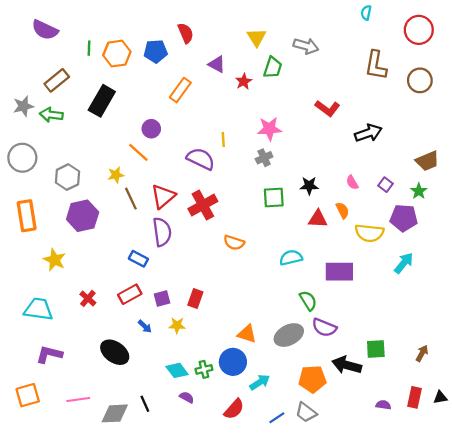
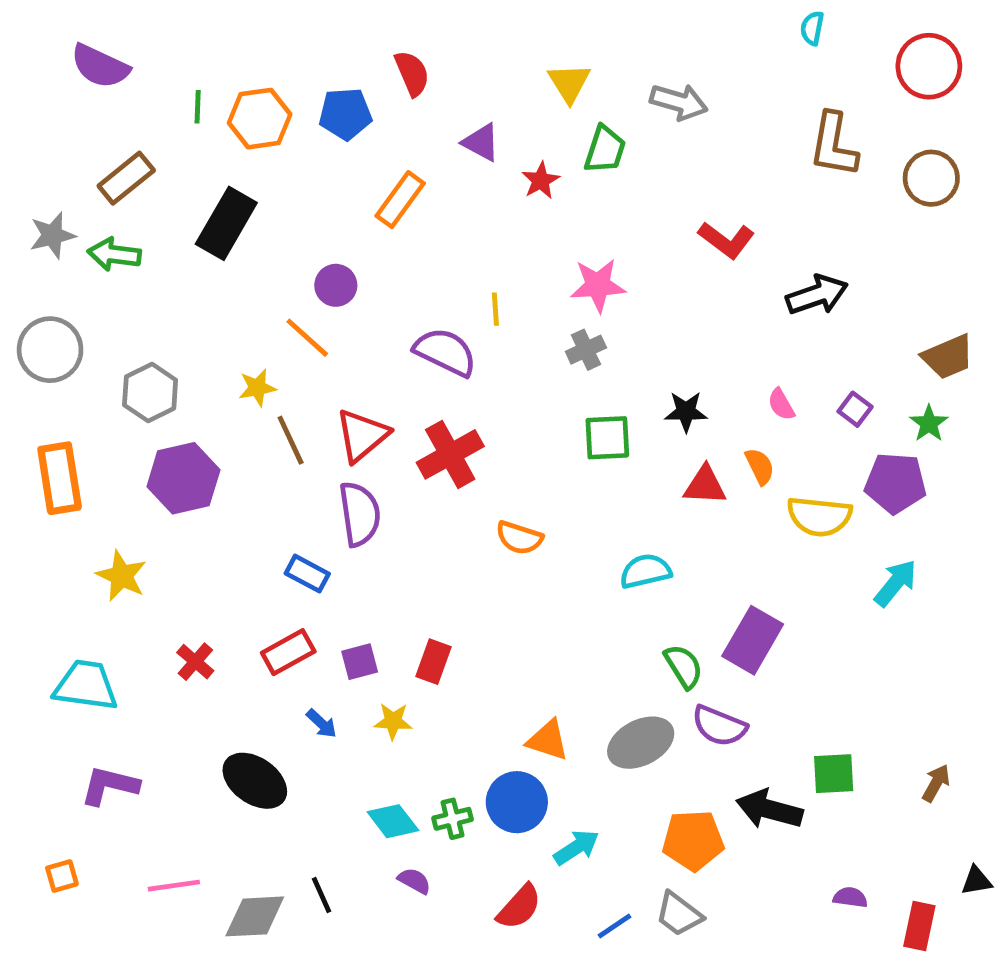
purple rectangle: (339, 272) -> (753, 640), moved, turned -60
orange square: (28, 395) -> (62, 876), size x0.6
red rectangle: (414, 397) -> (919, 926), moved

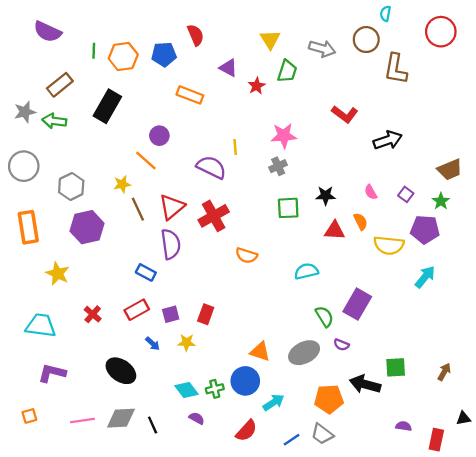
brown circle: (931, 178) -> (366, 40), moved
orange rectangle: (400, 200) -> (190, 95), turned 75
purple semicircle: (719, 726) -> (341, 345), size x0.6
gray diamond: (255, 916) -> (121, 418), moved

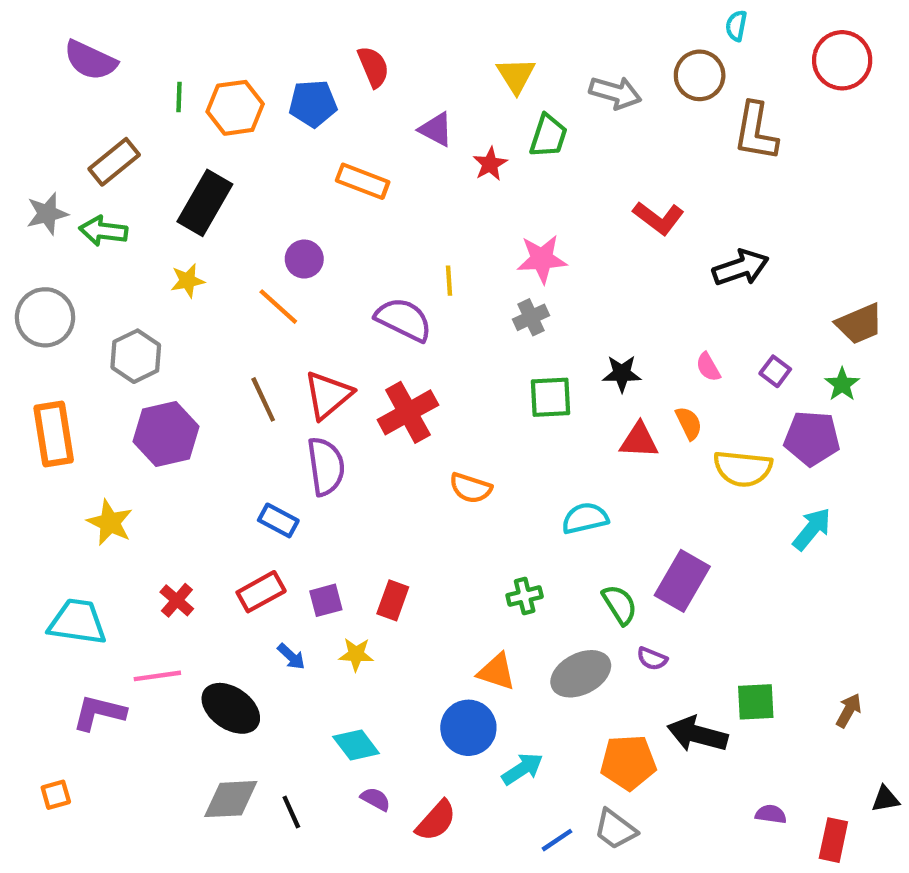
yellow star: (122, 184) -> (188, 281), moved
green cross: (215, 389) -> (525, 596), moved
pink line: (83, 420) -> (157, 676), moved
red semicircle: (246, 431) -> (436, 821), moved

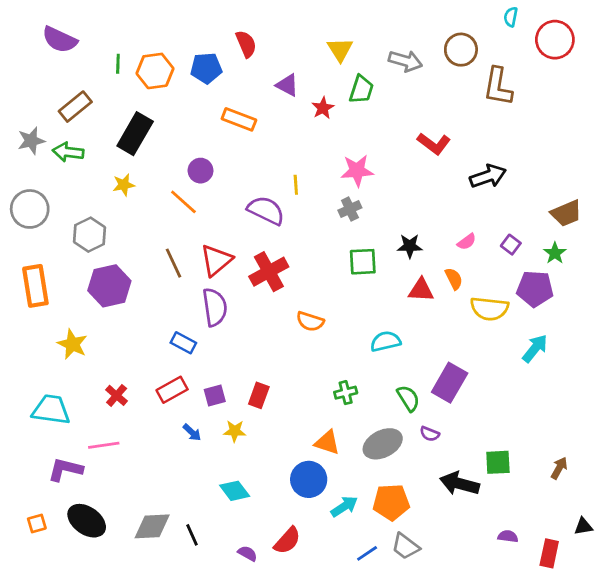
cyan semicircle: (736, 26) -> (511, 17), moved
pink semicircle: (708, 367) -> (467, 242), turned -96
black ellipse: (231, 708) -> (87, 521), moved
orange pentagon: (628, 762) -> (391, 502), moved
purple semicircle: (376, 799) -> (247, 553), moved

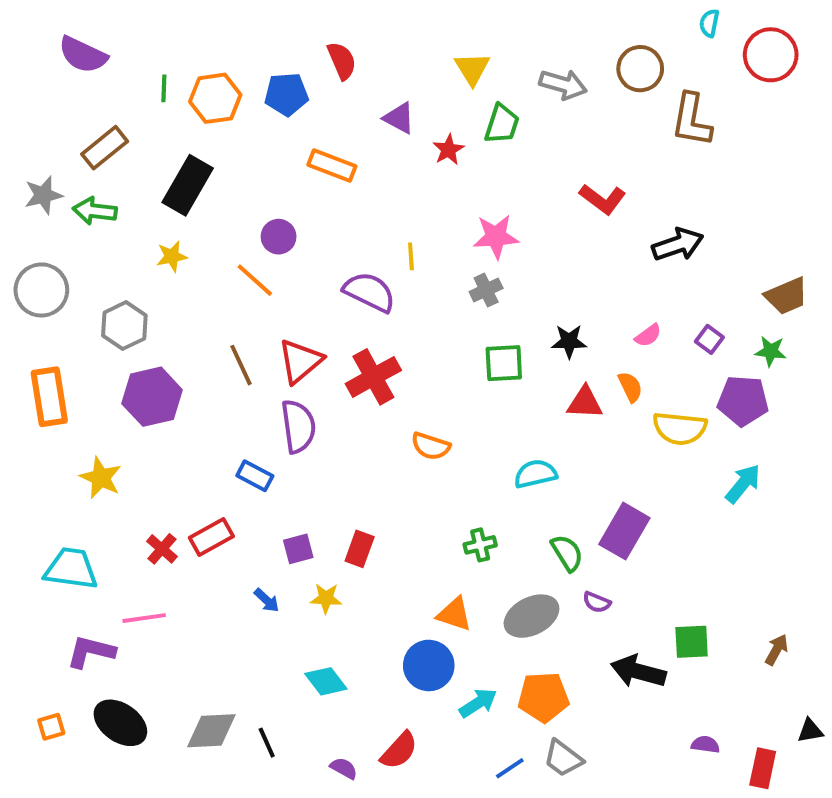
green star: (555, 253) -> (771, 351), turned -30
red rectangle: (172, 390) -> (211, 537), moved

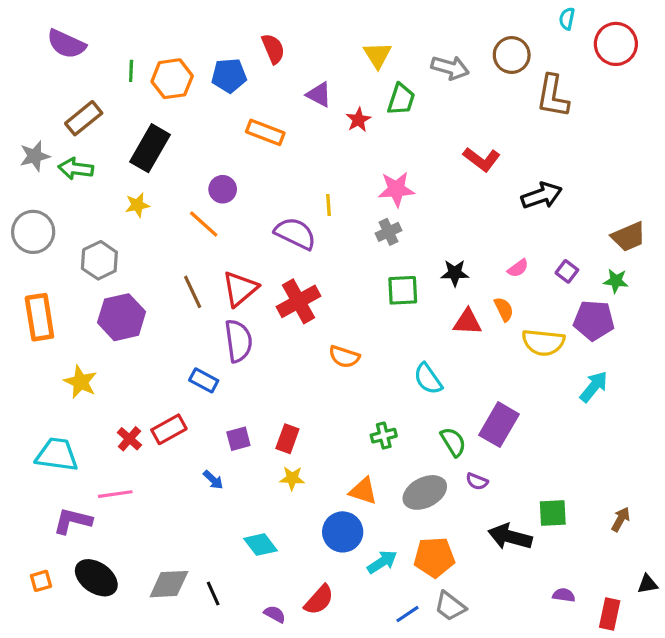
cyan semicircle: (535, 474) -> (428, 379), turned -112
yellow star: (326, 598) -> (292, 478), moved

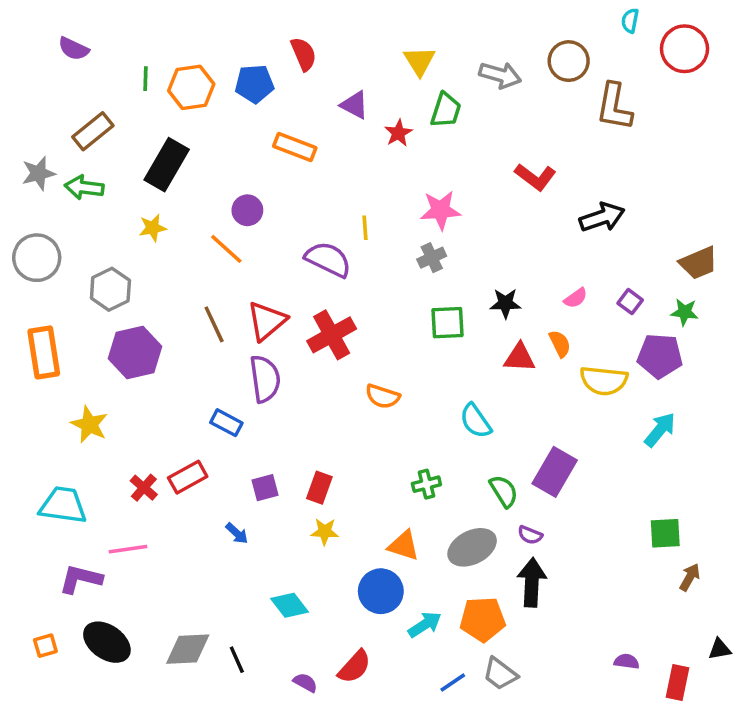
purple semicircle: (66, 44) -> (74, 49), size x0.7
green square: (553, 513) -> (665, 533), moved
black arrow: (510, 537) -> (532, 582), moved, turned 78

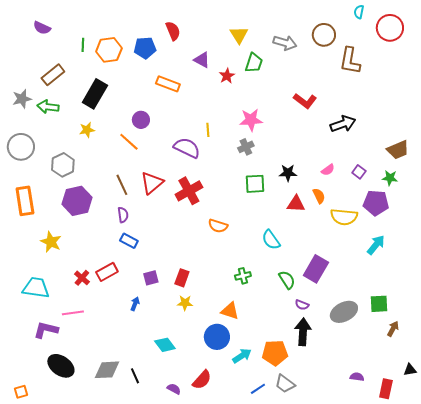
purple semicircle: (265, 379) -> (123, 215), moved, size x0.6
blue arrow: (237, 533) -> (135, 304), turned -112
gray ellipse: (472, 547) -> (344, 312), moved
orange square: (45, 646) -> (21, 392), moved

